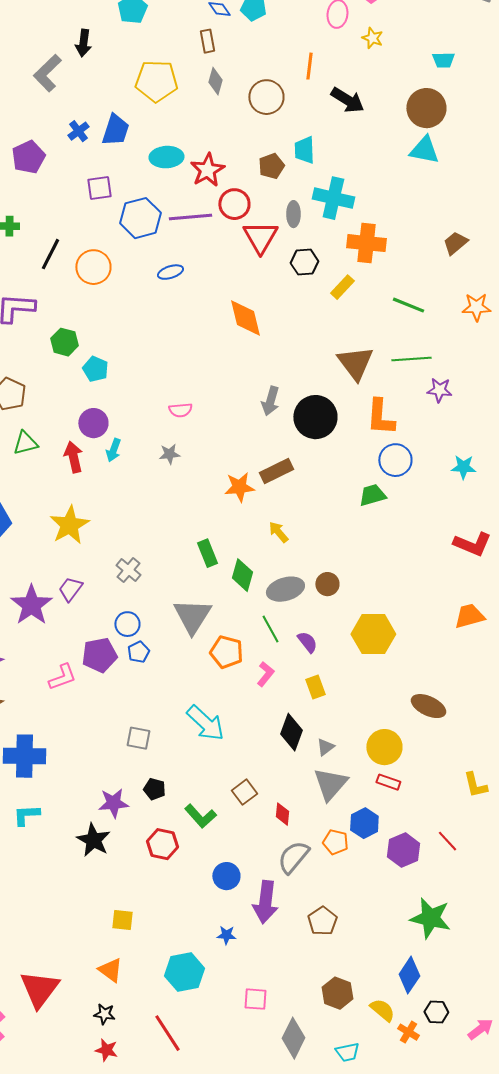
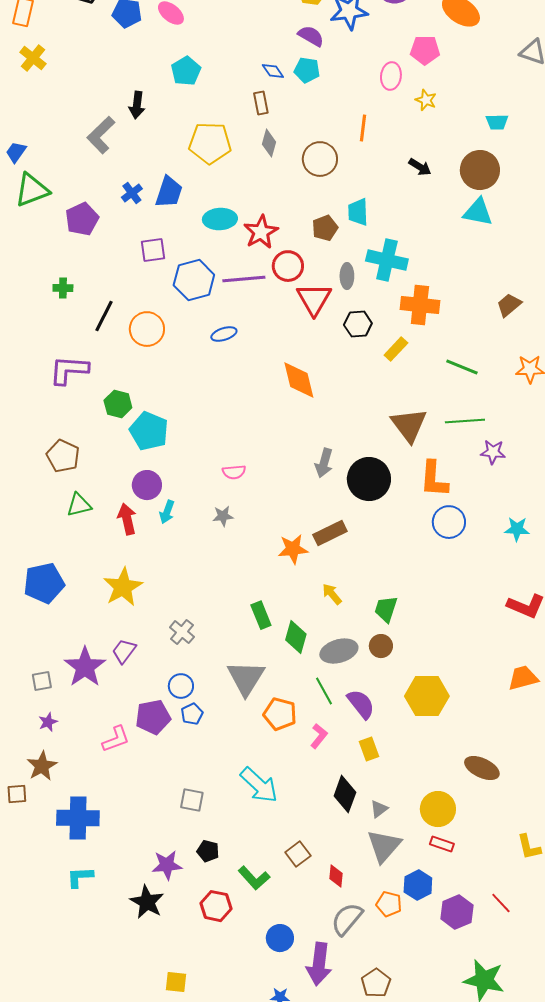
black arrow: (347, 100) -> (420, 167), moved, size x0.7
cyan pentagon: (95, 369) -> (149, 431), size x1.5
green trapezoid: (372, 495) -> (386, 609), moved, turned -56
purple semicircle: (307, 642) -> (361, 704), size x1.4

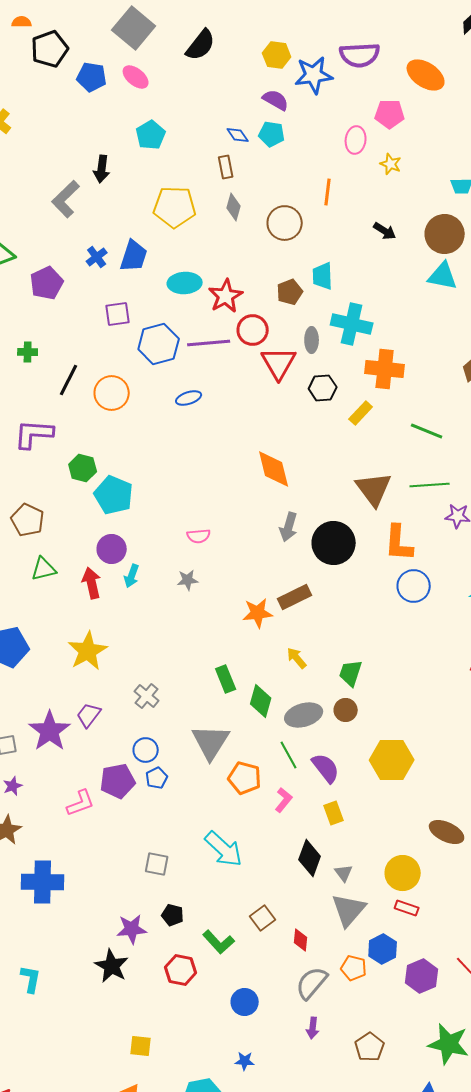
orange diamond: (299, 380) -> (274, 469), moved
gray triangle: (379, 809) -> (344, 873), turned -30
cyan L-shape: (80, 877) -> (31, 979), moved, turned 104
purple arrow: (319, 964) -> (313, 1028), moved, size x0.5
brown pentagon: (376, 983) -> (370, 1047), moved

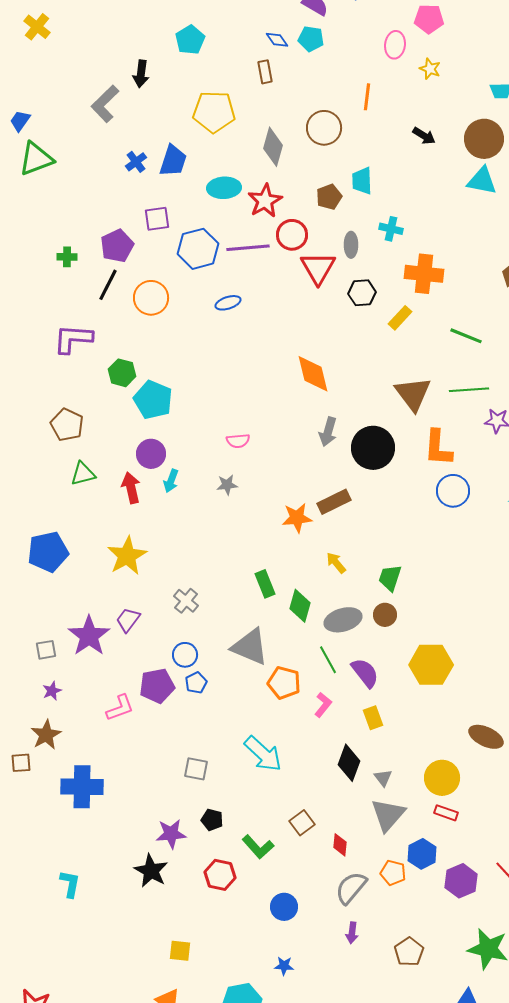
gray diamond: (234, 207) -> (273, 147), moved, size x1.4
purple pentagon: (47, 283) -> (117, 246), moved
cyan cross: (352, 324) -> (391, 229), size x0.6
gray triangle: (211, 742) -> (250, 647), turned -39

